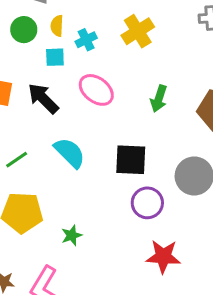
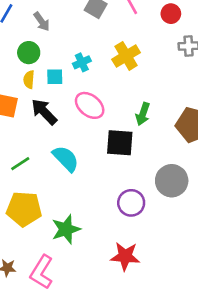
yellow semicircle: (57, 26) -> (29, 80), moved
black square: (131, 160) -> (120, 143), moved
green star: (72, 235) -> (66, 229), size x1.6
red star: (163, 256) -> (125, 256), moved

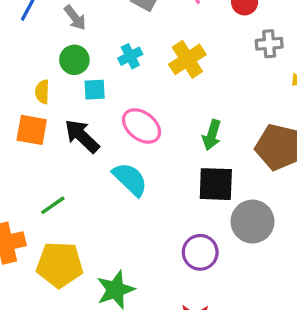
green circle: (29, 53) -> (74, 60), moved
cyan cross: (82, 62) -> (130, 56), moved
yellow semicircle: (29, 80) -> (42, 92), moved
black square: (120, 143) -> (216, 184), moved
cyan semicircle: (66, 159) -> (130, 179), moved

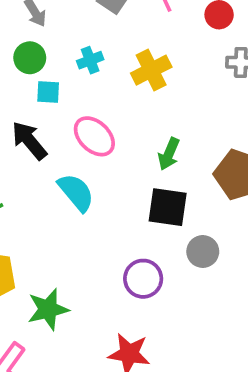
gray circle: (253, 222) -> (203, 252), size x0.7

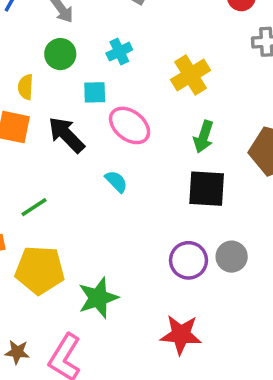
yellow cross: (151, 70) -> (191, 75), moved
cyan square: (48, 92) -> (95, 92), moved
cyan semicircle: (76, 192) -> (116, 182), size x0.6
gray circle: (203, 252) -> (232, 257), moved

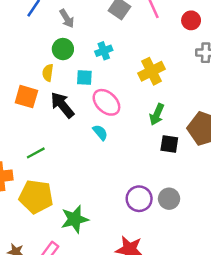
yellow semicircle: (26, 87) -> (48, 73), moved
cyan semicircle: (116, 182) -> (100, 132), moved
black square: (207, 189) -> (169, 144), moved, size x0.7

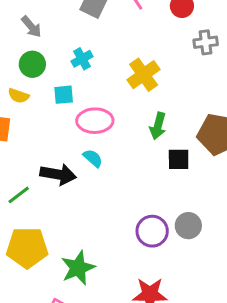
yellow semicircle: (48, 73) -> (18, 96), turned -70
pink ellipse: (106, 102) -> (95, 121), turned -36
black arrow: (62, 105) -> (58, 174), moved, turned 148

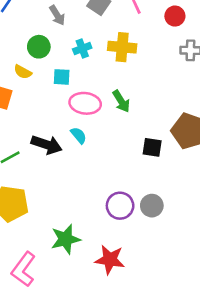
gray arrow: (31, 27) -> (57, 15), moved
yellow cross: (144, 75) -> (122, 47), moved, turned 32
green arrow: (158, 126) -> (121, 101), moved, turned -55
green star: (78, 268) -> (66, 239), moved

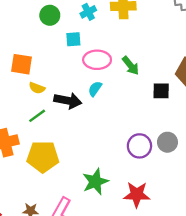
yellow semicircle: (23, 72) -> (37, 88), moved
green arrow: (121, 101) -> (131, 66), moved
cyan semicircle: (79, 135) -> (95, 89), turned -98

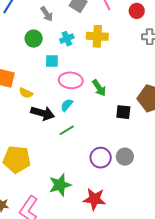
yellow semicircle: (37, 88) -> (26, 93), moved
green line: (37, 116) -> (67, 130), moved

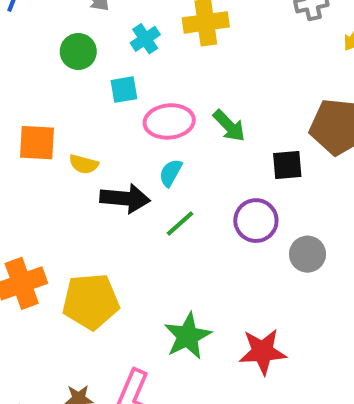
purple circle: (101, 158) -> (256, 221), moved

